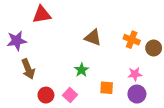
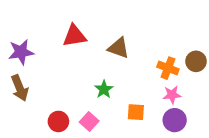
red triangle: (42, 15) -> (74, 36), moved
orange cross: (132, 40) -> (168, 68), moved
brown arrow: (28, 69) -> (20, 88), moved

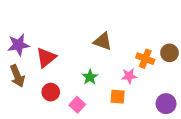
red triangle: (74, 36) -> (46, 57), moved, turned -30
pink star: (172, 95) -> (129, 76), moved
purple circle: (175, 120) -> (166, 104), moved
red circle: (58, 121) -> (51, 92), moved

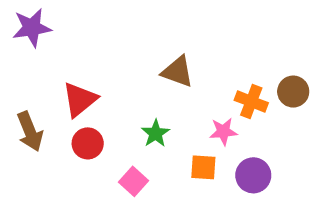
purple star: (18, 45) -> (32, 28), moved
red circle: (51, 92) -> (88, 143), moved
purple circle: (166, 104) -> (253, 175), moved

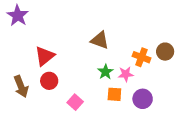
purple star: (32, 28) -> (18, 16), turned -30
brown arrow: (30, 131) -> (21, 86), moved
green star: (156, 133) -> (105, 72), moved

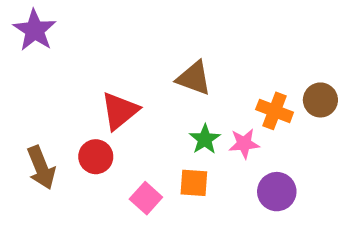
red triangle: (45, 56) -> (120, 111), moved
orange square: (114, 94) -> (194, 183), moved

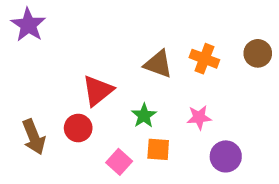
brown circle: (320, 100) -> (258, 53), moved
orange cross: (275, 111) -> (204, 59), moved
green star: (205, 139) -> (144, 116), moved

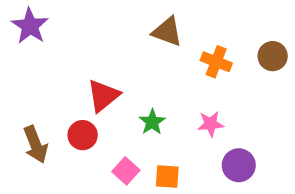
brown triangle: (158, 64) -> (167, 32), moved
orange square: (158, 149) -> (167, 177), moved

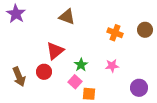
brown triangle: (167, 32) -> (67, 17), moved
purple circle: (239, 165) -> (139, 88), moved
pink square: (126, 171) -> (75, 82), moved

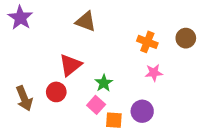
pink star: (112, 66) -> (154, 73), moved
purple circle: (139, 88) -> (142, 111), moved

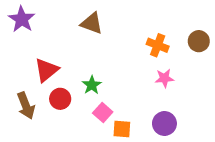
red triangle: (70, 65) -> (46, 70), moved
green star: (104, 83) -> (92, 85), moved
purple circle: (142, 111) -> (164, 124), moved

